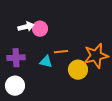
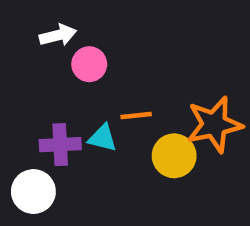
white arrow: (26, 27) -> (58, 35), moved
purple cross: (16, 58) -> (60, 145), moved

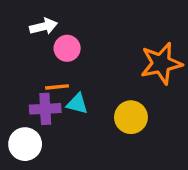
orange line: (136, 116) -> (57, 87), moved
orange star: (214, 125) -> (161, 63), moved

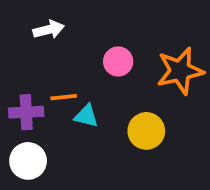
pink circle: (67, 48) -> (118, 61), moved
purple cross: (45, 109) -> (26, 112), moved

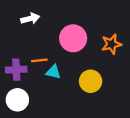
pink circle: (118, 61) -> (73, 38), size x1.5
orange star: (180, 71) -> (111, 44), size x0.7

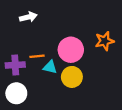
pink circle: (73, 38) -> (71, 50), moved
yellow circle: (91, 81) -> (72, 77), moved

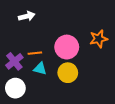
purple cross: (15, 65) -> (14, 61), turned -36
cyan triangle: (50, 67) -> (40, 69), moved

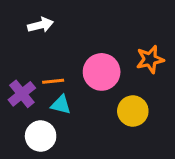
yellow circle: (68, 73) -> (133, 111), moved
white circle: (15, 88) -> (41, 136), moved

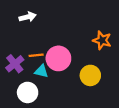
orange star: (150, 59) -> (102, 40), turned 30
pink circle: (102, 72) -> (58, 58), moved

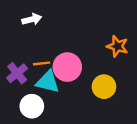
cyan triangle: (41, 71) -> (48, 82), size x1.5

